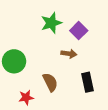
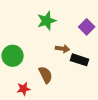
purple square: (79, 31) -> (87, 27), moved
black rectangle: (87, 82) -> (80, 60), moved, turned -60

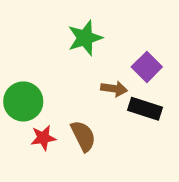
purple square: (87, 27) -> (147, 67), moved
red star: (24, 89) -> (43, 138), moved

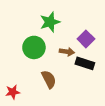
green circle: (23, 101) -> (34, 47), moved
red star: (43, 138) -> (13, 92), moved

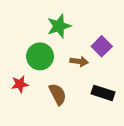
black rectangle: (85, 63) -> (103, 93), moved
red star: (13, 92) -> (20, 84), moved

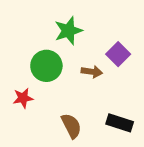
black rectangle: (103, 93) -> (120, 123), moved
brown semicircle: (58, 94) -> (71, 126), moved

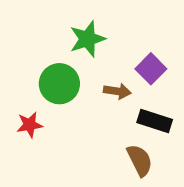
black rectangle: (120, 123) -> (155, 121), moved
brown semicircle: (71, 126) -> (140, 160), moved

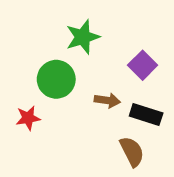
brown arrow: (117, 91) -> (107, 100), moved

